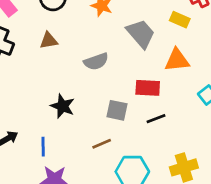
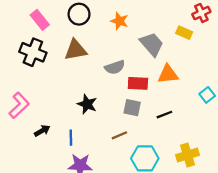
brown triangle: (49, 41) -> (76, 50), size x1.5
orange triangle: (177, 60) -> (168, 74), moved
red rectangle: (148, 88) -> (138, 83), moved

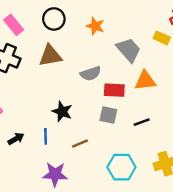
brown line: (119, 135) -> (80, 143), moved
blue line: (71, 138) -> (46, 136), moved

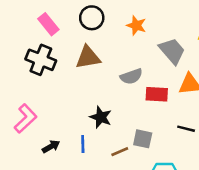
gray square: (108, 115) -> (143, 139), moved
black line: (142, 122) -> (186, 129), turned 35

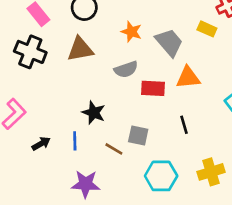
orange star: (136, 25) -> (131, 32), moved
black line: (186, 129) -> (184, 125), turned 60
brown line: (120, 152) -> (114, 149), turned 54

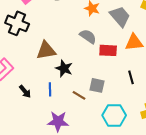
brown triangle: (80, 49) -> (46, 50), moved
gray semicircle: (126, 69) -> (88, 36), turned -126
black arrow: (41, 144) -> (25, 91), turned 80

